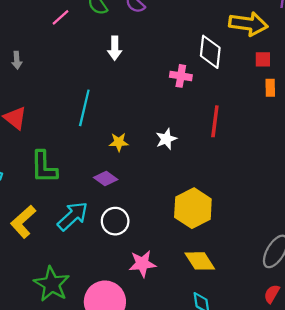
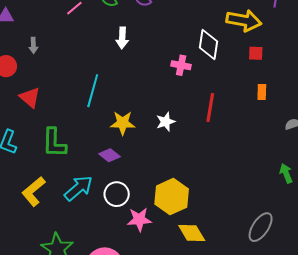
orange rectangle: (270, 88) -> (262, 92), moved
yellow star: (119, 142) -> (123, 123), size x1.4
yellow hexagon: (193, 208) -> (172, 197), moved
pink star: (142, 264) -> (139, 219), moved

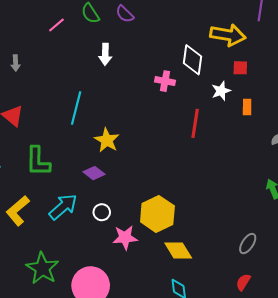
white star: (166, 122) -> (221, 91), moved
yellow star: (123, 123) -> (107, 140), turned 30
white circle: (117, 194) -> (102, 212), size x0.7
gray ellipse: (261, 227) -> (248, 244), size x0.7

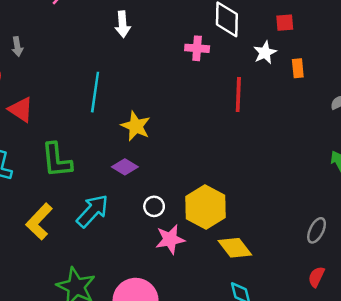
white circle: (102, 212) -> (154, 206), moved

